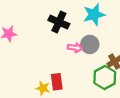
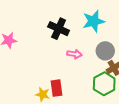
gray circle: (90, 44) -> (105, 51), moved

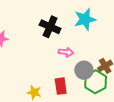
gray circle: (105, 51) -> (84, 70), moved
red rectangle: (56, 88) -> (61, 86), moved

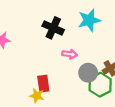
red rectangle: (61, 86) -> (43, 84), moved

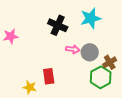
gray circle: (88, 73) -> (90, 52), moved
yellow star: (37, 96) -> (30, 87), moved

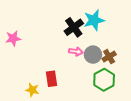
black cross: (58, 25) -> (74, 27), moved, turned 30
brown cross: (110, 62) -> (109, 57), moved

